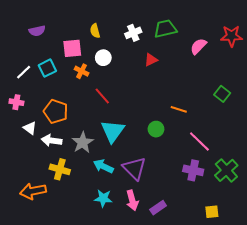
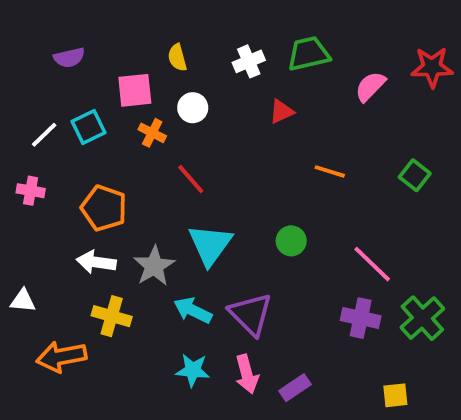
orange line: (179, 109) -> (330, 171), moved
white triangle: (30, 128) -> (23, 301), moved, turned -32

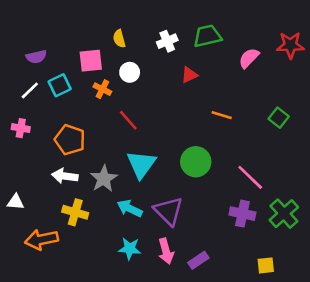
purple semicircle: (69, 58) -> (36, 57), moved
green circle: (291, 241) -> (196, 162), size x1.5

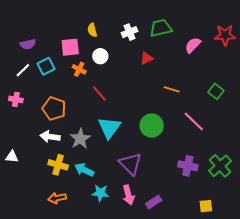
pink line: (250, 177) -> (194, 122), moved
cyan arrow: (130, 208) -> (84, 170), moved
orange arrow: (41, 240) -> (57, 198), moved, size x0.7

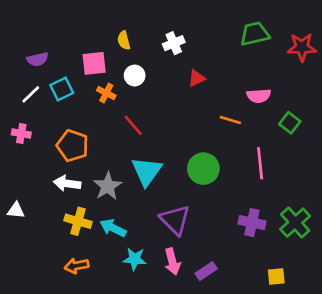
green trapezoid: (161, 28) -> (255, 34), moved
pink semicircle: (193, 45) -> (259, 96), moved, turned -138
pink line: (194, 122) -> (260, 163), turned 40

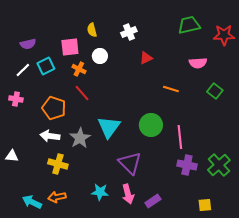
pink semicircle: (259, 96) -> (198, 63), moved
red line: (133, 125) -> (82, 93), moved
pink line: (260, 163) -> (180, 137), moved
cyan arrow: (113, 228) -> (32, 202), moved

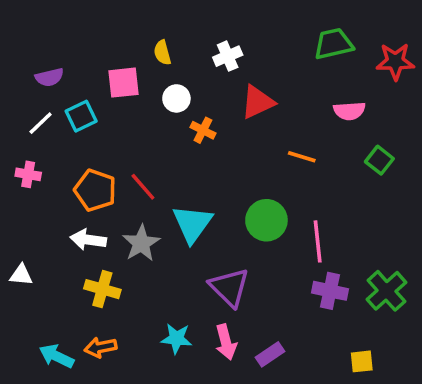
red triangle: (146, 58) -> (258, 102), size x1.5
orange cross: (79, 69) -> (203, 130), moved
red line: (82, 93) -> (143, 187), moved

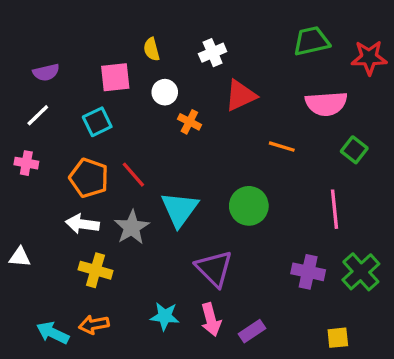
pink semicircle: (349, 111) -> (326, 104), size x1.4
cyan square: (81, 116) -> (97, 122), moved
pink line: (318, 241) -> (335, 209), moved

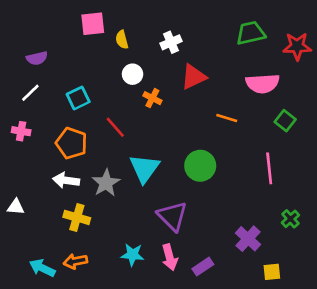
pink square: (115, 77) -> (93, 24), moved
red line: (133, 175) -> (115, 127), moved
purple cross: (308, 272) -> (248, 239), moved, turned 30
green cross: (361, 272) -> (290, 219), size x0.6

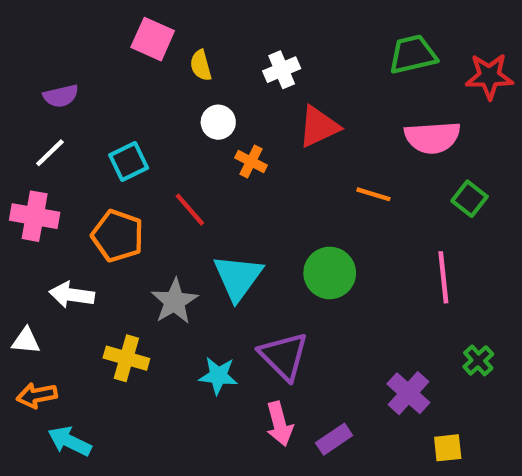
pink square: (93, 24) -> (153, 39), turned 30
pink cross: (21, 131) -> (35, 216), size x1.5
white arrow: (66, 180) -> (72, 295), moved
cyan star: (133, 255) -> (218, 376), moved
orange arrow: (75, 261) -> (37, 395), moved

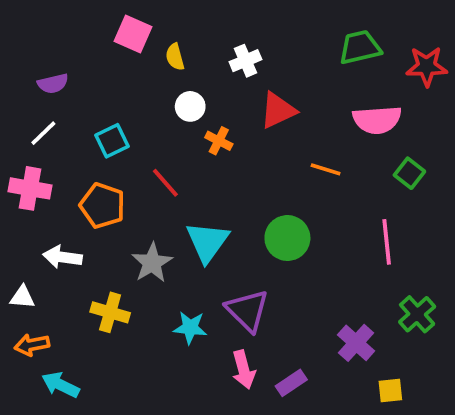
green cross: (478, 360) -> (417, 314), size x1.4

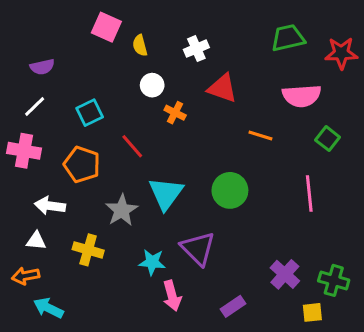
red triangle: (278, 110) -> (222, 88), turned 44
white triangle: (22, 297) -> (36, 241), moved
green cross: (417, 314) -> (334, 280), moved, turned -32
pink arrow: (244, 370) -> (172, 296), moved

